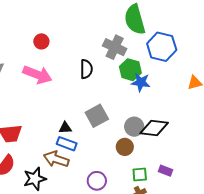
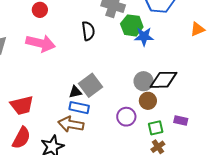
gray square: (97, 116) -> (90, 85), moved
brown circle: (125, 147) -> (148, 101), moved
purple circle: (97, 181) -> (126, 117), moved

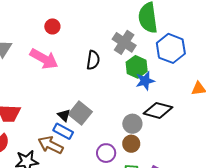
blue star: (144, 37) -> (145, 81), turned -30
black diamond: (164, 80) -> (158, 110), moved
gray square: (90, 85) -> (80, 113), turned -30
black triangle: (75, 92) -> (64, 115), turned 40

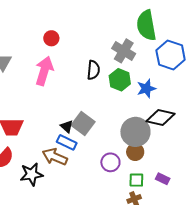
pink arrow: (44, 59) -> (44, 71), turned -100
green hexagon: (137, 67) -> (120, 80), moved
gray circle: (132, 124) -> (135, 132), size x1.5

